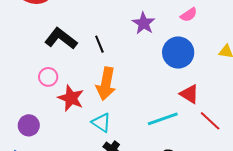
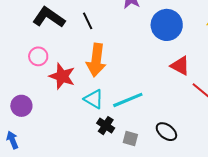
cyan line: (163, 119) -> (128, 100), moved

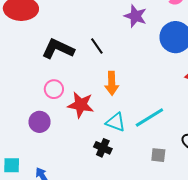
orange arrow: (96, 60) -> (112, 83), size x0.7
purple circle: (21, 106) -> (40, 122), moved
black cross: (106, 126) -> (103, 148), moved

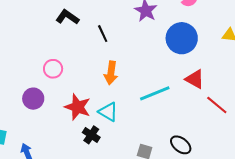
black L-shape: (58, 49) -> (67, 17), moved, size x0.7
red star: (81, 105) -> (78, 107), moved
cyan line: (149, 117) -> (155, 93), moved

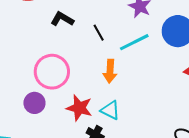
pink circle: (53, 69) -> (52, 72), size x1.8
cyan line: (155, 93) -> (134, 42), moved

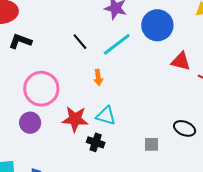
black L-shape: (62, 19) -> (20, 41), moved
orange arrow: (110, 71) -> (98, 77), size x0.7

